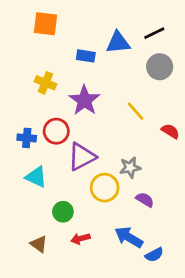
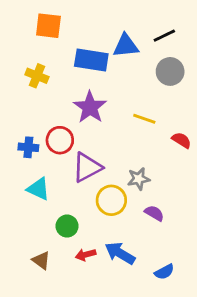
blue rectangle: (86, 56) -> (91, 60), size x1.6
yellow cross: (46, 83) -> (37, 76), moved
yellow line: (135, 111) -> (144, 119), turned -30
blue arrow: (129, 237) -> (120, 253), moved

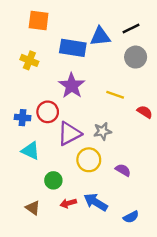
gray star: (139, 179) -> (102, 131), moved

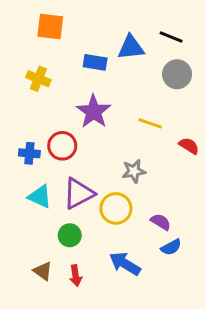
black line: (131, 28) -> (171, 37), turned 48
blue rectangle: (73, 48) -> (95, 62), size x0.7
purple triangle: (69, 134) -> (79, 194), moved
red arrow: (68, 203) -> (76, 276), moved, turned -84
blue semicircle: (131, 217) -> (171, 247), moved

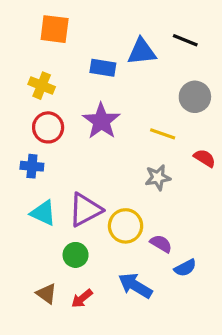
gray circle: (177, 74) -> (195, 97), moved
red circle: (62, 146) -> (48, 127), moved
gray star: (134, 171) -> (158, 177), moved
purple semicircle: (161, 222) -> (161, 244), moved
red arrow: (76, 276) -> (82, 298), turned 60

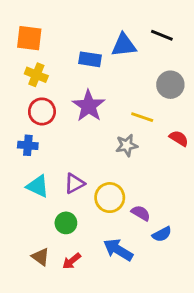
orange square: (55, 29) -> (29, 38), moved
gray star: (158, 177) -> (127, 145), moved
purple triangle: (85, 210) -> (74, 183), size x0.7

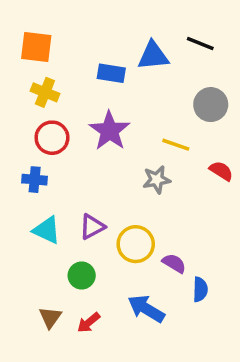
blue semicircle: (162, 234) -> (200, 289), turned -60
brown triangle: (41, 257) -> (50, 317), turned 30

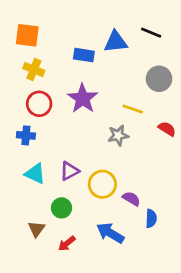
brown triangle: (50, 317) -> (36, 229), moved

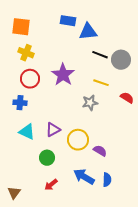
black line: (151, 33) -> (100, 55), moved
blue rectangle: (84, 55) -> (68, 21), moved
blue semicircle: (151, 218) -> (107, 180), moved
brown triangle: (36, 229) -> (14, 193), moved

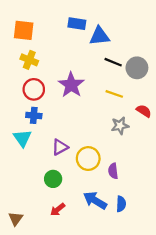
blue cross: (20, 103) -> (34, 115), moved
gray star: (90, 103) -> (120, 126), moved
cyan triangle: (27, 132) -> (22, 138), moved, turned 30
purple semicircle: (100, 151) -> (113, 171), turned -128

